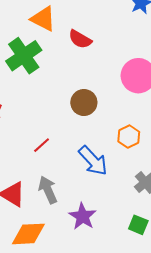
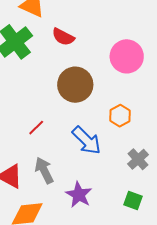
red semicircle: (80, 39) -> (63, 37), moved
brown circle: (84, 103) -> (75, 85), size x1.4

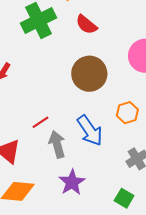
red line: (36, 128) -> (41, 122), moved
gray arrow: (44, 170) -> (57, 144), moved

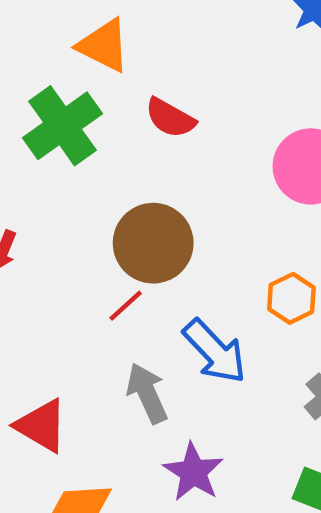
brown circle: (89, 74) -> (153, 243), moved
red line: (41, 122) -> (126, 306), moved

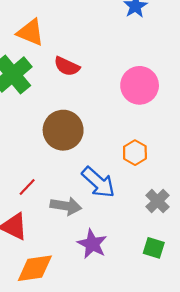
red line: (126, 306) -> (27, 187), moved
gray arrow: (147, 393) -> (66, 206), turned 128

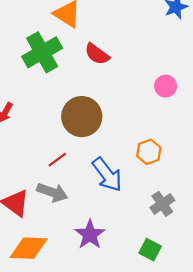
pink circle: (140, 85) -> (166, 86), size x0.6
red line: (27, 187) -> (57, 160), moved
gray arrow: (66, 206) -> (52, 192), moved

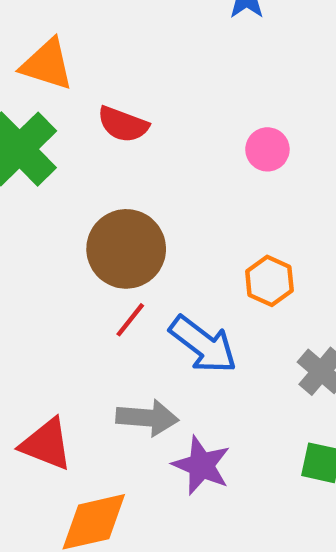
red line: (57, 160) -> (130, 320), moved
gray arrow: (52, 192) -> (147, 418), moved

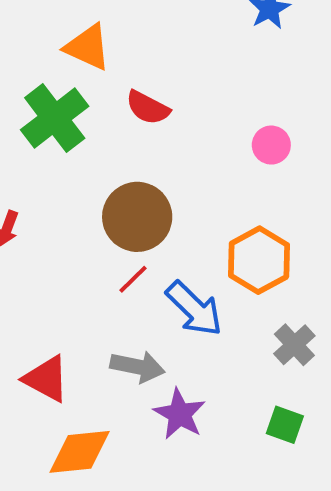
orange hexagon: (269, 281) -> (259, 260), size x1.5

